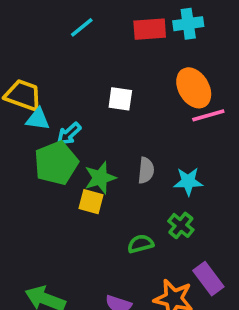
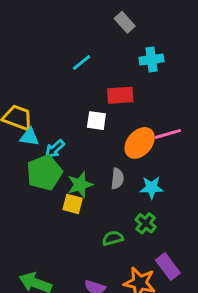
cyan line: (82, 27) -> (82, 63), moved
red rectangle: (150, 29) -> (120, 95), moved
orange ellipse: (194, 88) -> (140, 143), moved, turned 72

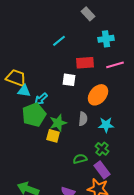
pink line: (168, 134) -> (115, 65), moved
purple rectangle: (168, 266) -> (102, 170), moved

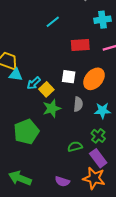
white square: (69, 80) -> (69, 77), moved
green pentagon: (34, 115) -> (26, 132), moved
yellow square: (53, 136) -> (46, 89), moved, turned 32

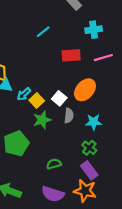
white square: (69, 77) -> (59, 98), moved, turned 32
green semicircle: (75, 147) -> (54, 164), moved
purple semicircle: (62, 181) -> (53, 194), size x1.5

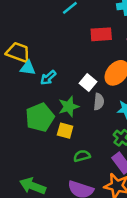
yellow square: (37, 101) -> (65, 131), moved, turned -32
green pentagon: (16, 143) -> (40, 117), moved

